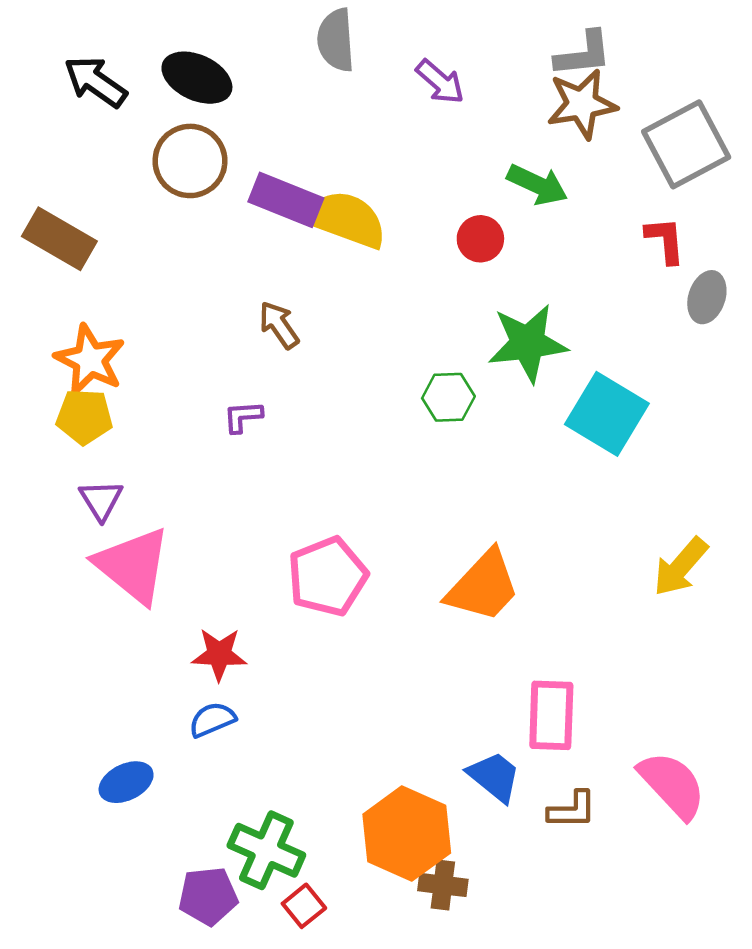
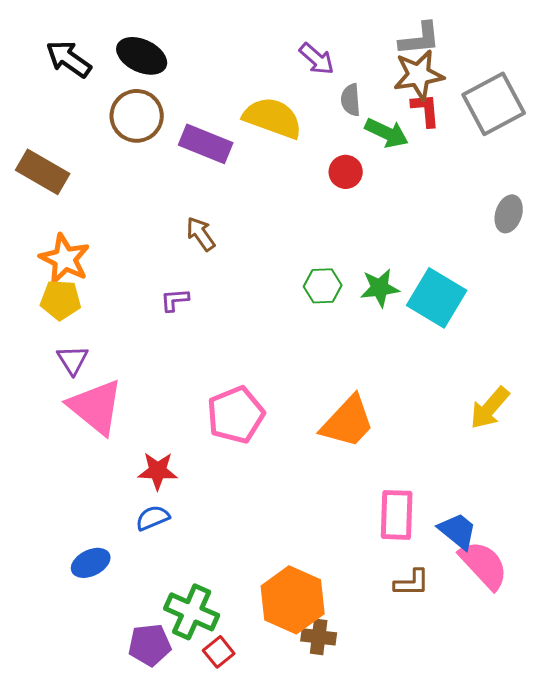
gray semicircle: (336, 40) -> (351, 100), moved, size x0.7
yellow semicircle: (346, 219) -> (273, 118), moved
red L-shape: (665, 240) -> (426, 110), moved
green star: (528, 343) -> (380, 288), moved, size x0.7
blue trapezoid: (494, 777) -> (458, 531), moved

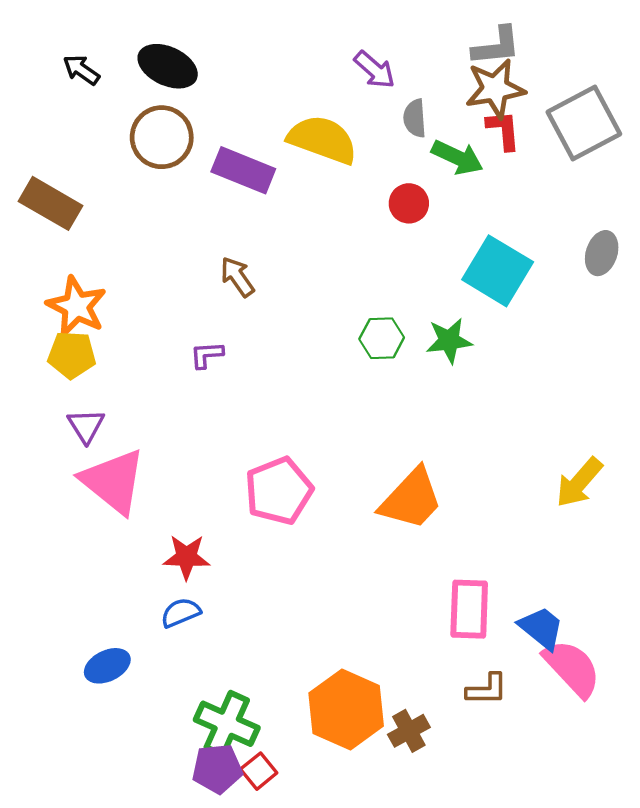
black arrow: (69, 59) -> (81, 70), size x0.7
cyan square: (437, 298) -> (498, 271), moved
brown cross: (319, 637) -> (409, 731), moved, turned -36
purple pentagon: (150, 645) -> (217, 769), moved

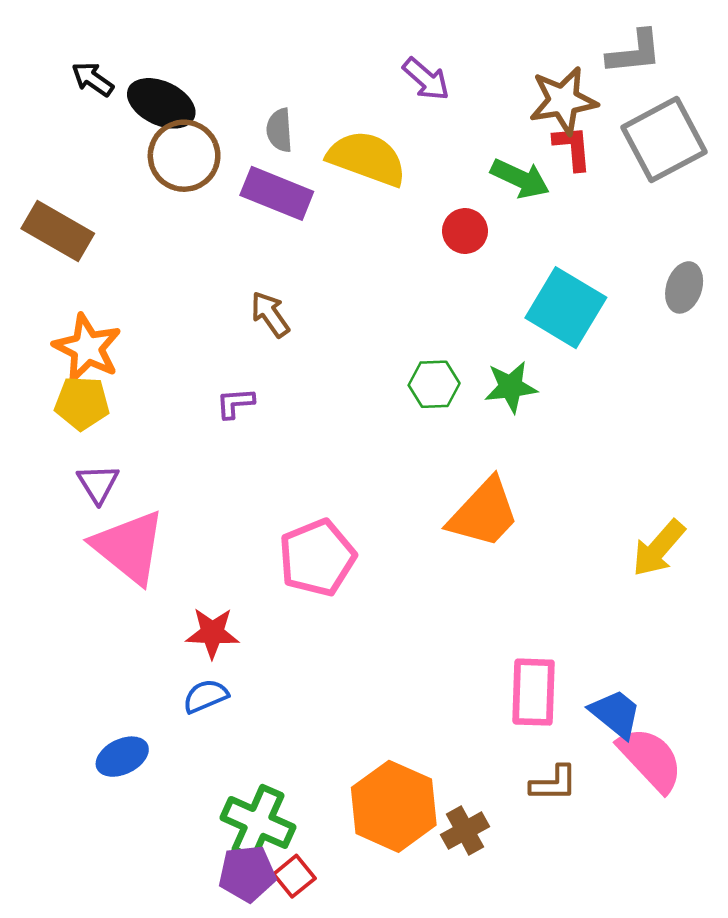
gray L-shape: (496, 46) -> (634, 52), moved
black ellipse: (168, 66) -> (161, 103), moved
gray semicircle: (415, 118) -> (280, 130), moved
orange trapezoid: (411, 499) -> (484, 513), moved

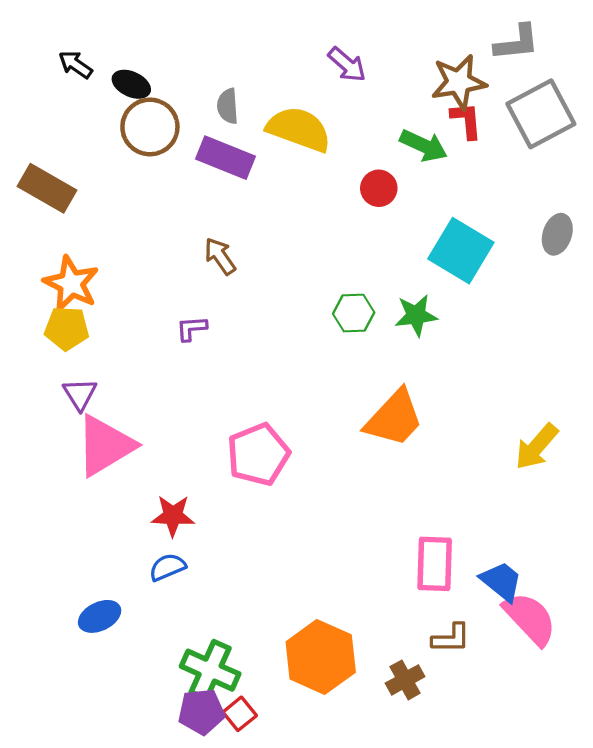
black ellipse: (161, 103) -> (131, 84), size x0.7
pink triangle: (129, 547) -> (105, 446), turned 50
brown cross: (465, 831) -> (405, 680), moved

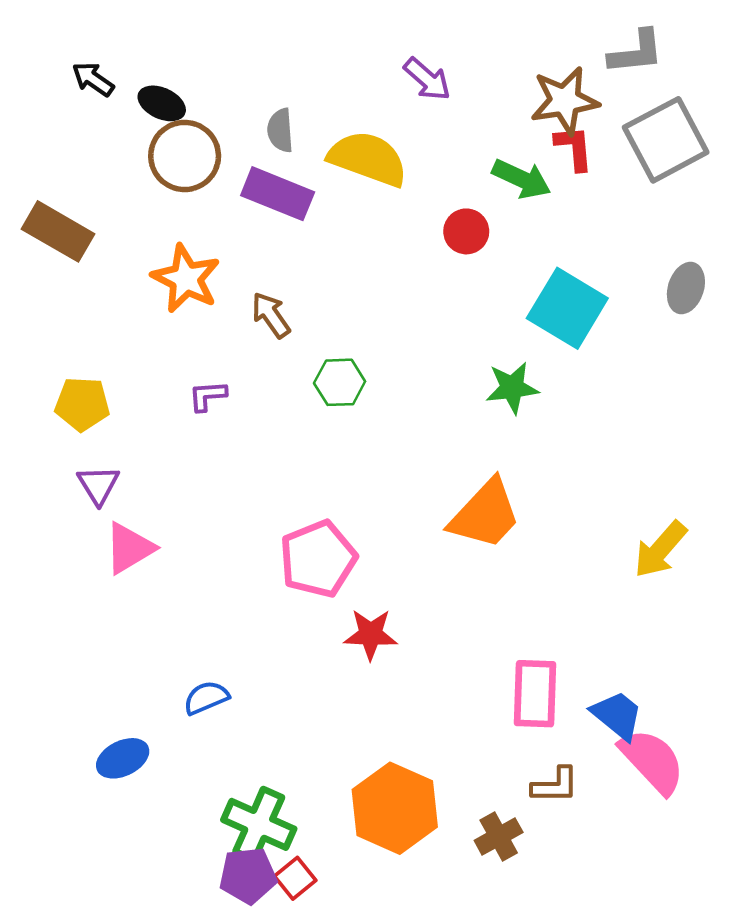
orange star: (71, 284) -> (186, 279), moved
green hexagon: (354, 313) -> (340, 382), moved
purple L-shape: (192, 328) -> (208, 396), moved
pink triangle: (105, 446) -> (129, 548), size x0.7
red star: (173, 516) -> (371, 634), moved

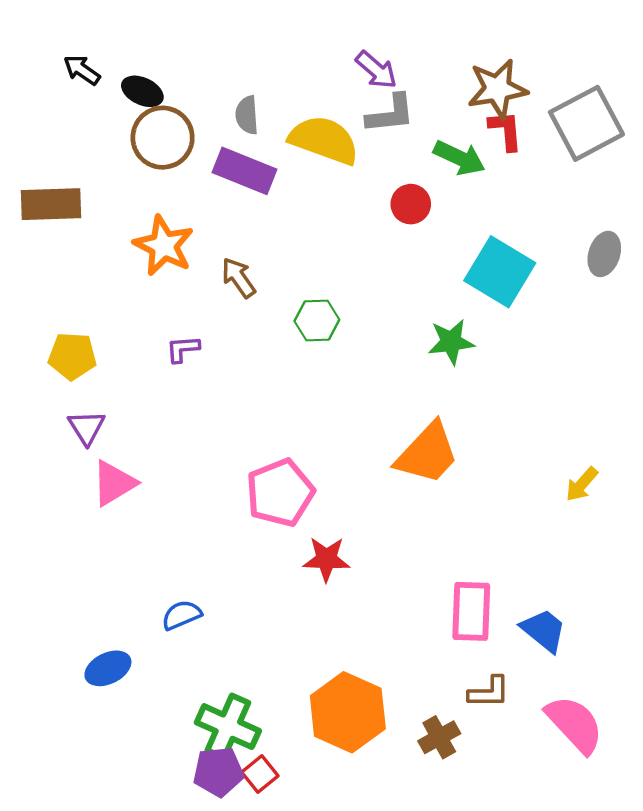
gray L-shape: (636, 52) -> (391, 114), moved
brown rectangle: (58, 231) -> (51, 204), turned -32
green hexagon: (340, 382) -> (317, 320), moved
yellow arrow: (660, 549) -> (582, 484), size x0.7
pink semicircle: (652, 761) -> (575, 724), moved

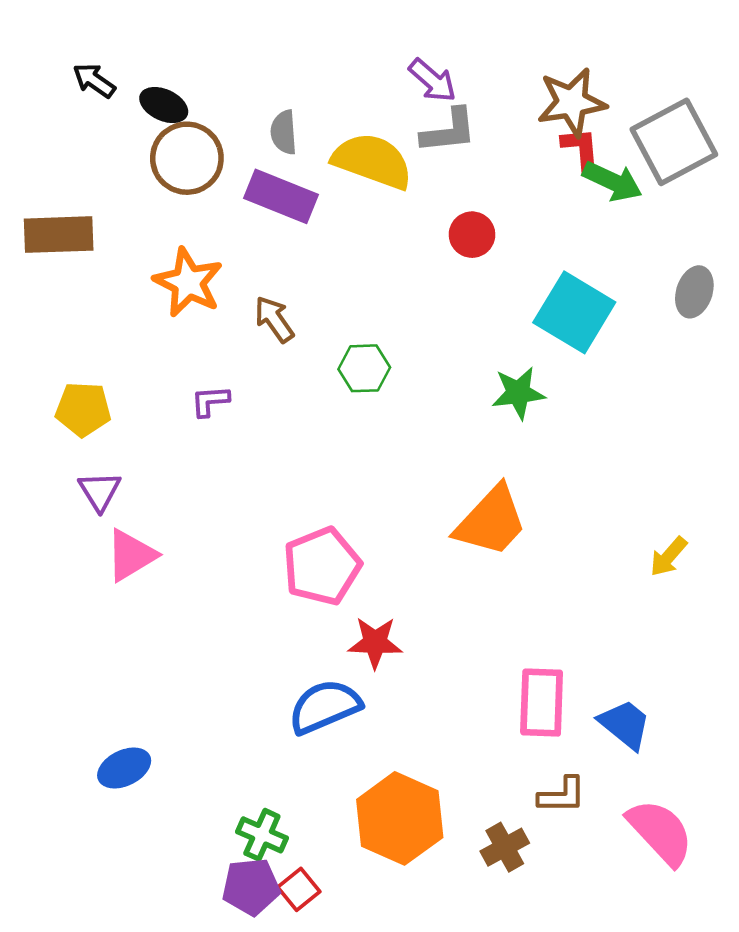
green arrow: (459, 158) -> (613, 181), moved
blue semicircle: (182, 615) -> (325, 707), moved, size x1.6
green cross: (228, 727) -> (262, 835), size x0.7

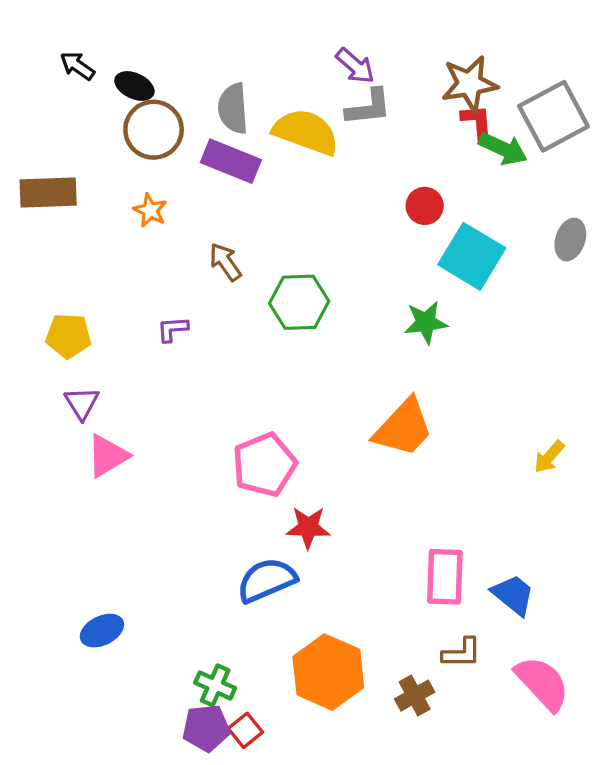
gray semicircle: (284, 132) -> (233, 108), size x1.4
red circle: (472, 235) -> (425, 206), moved
orange star: (188, 282) -> (150, 210), moved, size x0.6
green hexagon: (364, 368) -> (299, 302), size x1.4

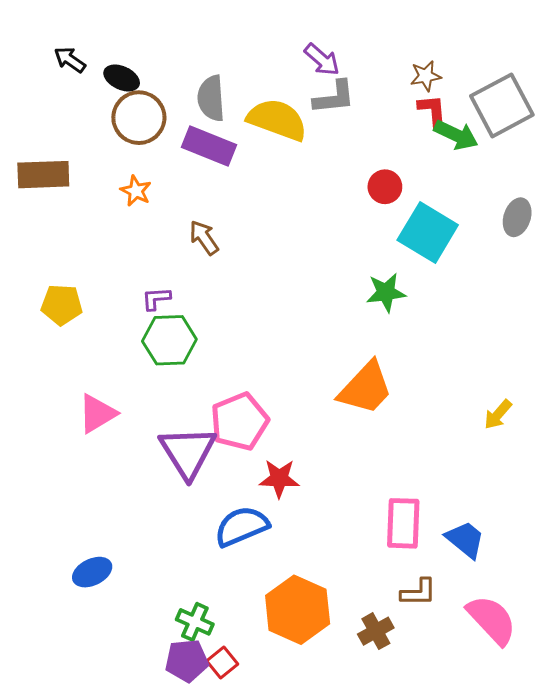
brown star: (469, 84) -> (426, 76), size x0.6
green hexagon: (299, 302) -> (169, 340), moved
purple triangle: (82, 403) -> (188, 452), moved, size x1.8

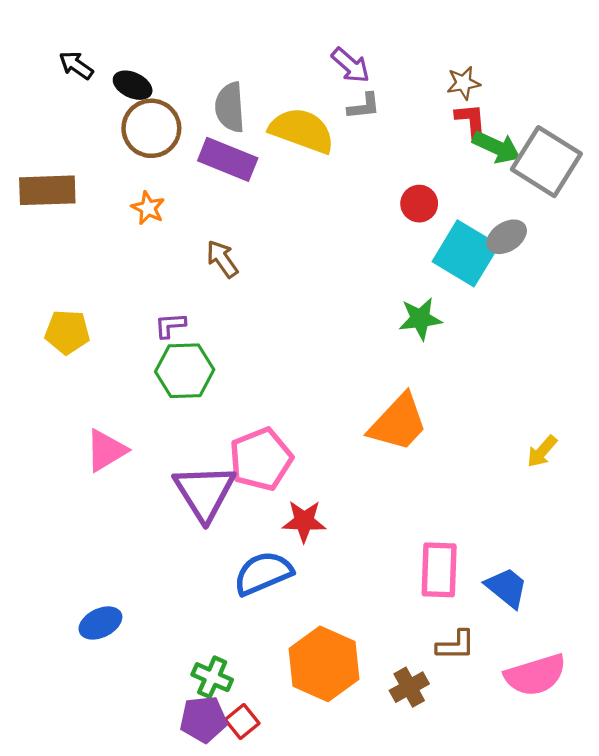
gray L-shape: (334, 97) -> (364, 106), size x0.7
gray square: (502, 105) -> (546, 162), moved, turned -30
gray ellipse: (517, 217) -> (507, 237), moved, turned 39
pink semicircle: (492, 620) -> (535, 675), turned 116

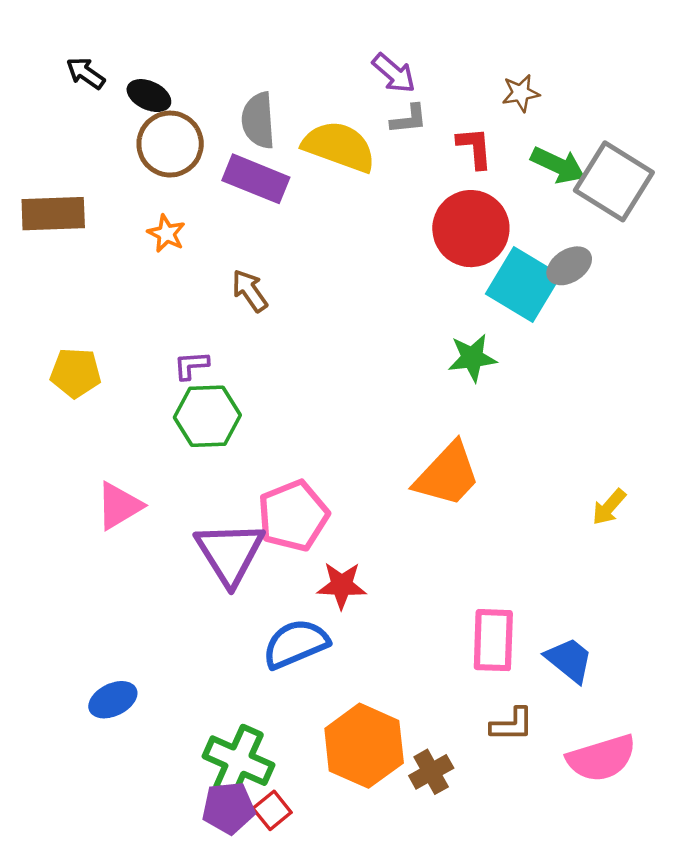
red L-shape: (471, 122) -> (475, 148), moved
red circle: (419, 204) -> (471, 229), size x1.8
green cross: (212, 677) -> (238, 761), size x1.5
brown cross: (409, 687) -> (431, 772), moved

